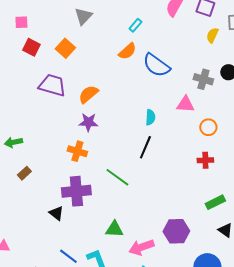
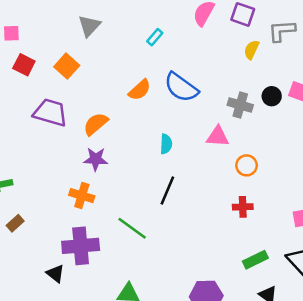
orange semicircle: (127, 51) -> (140, 90), moved
cyan semicircle: (150, 117) -> (166, 144), moved

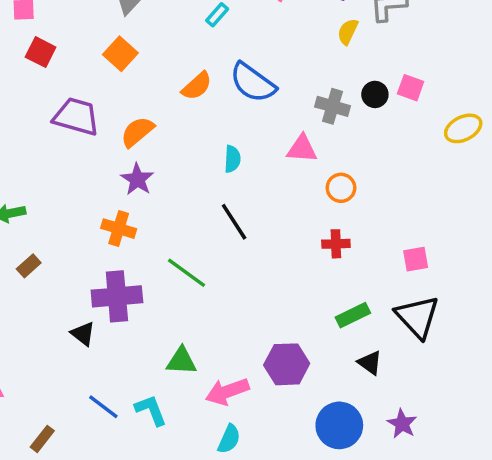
orange square: (67, 66) -> (120, 54), moved
purple star: (96, 159) -> (137, 179), turned 30
black line: (167, 191) -> (234, 222), turned -56

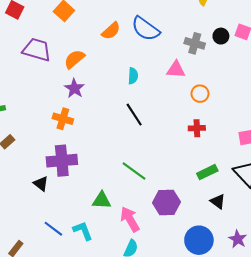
green line: (187, 273) -> (134, 171), moved
pink arrow: (227, 391) -> (130, 219), turned 80

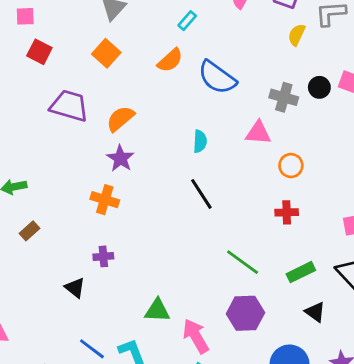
orange semicircle: (111, 31) -> (170, 60), moved
purple cross: (62, 161) -> (103, 256), size x0.5
green line: (134, 171) -> (243, 262), moved

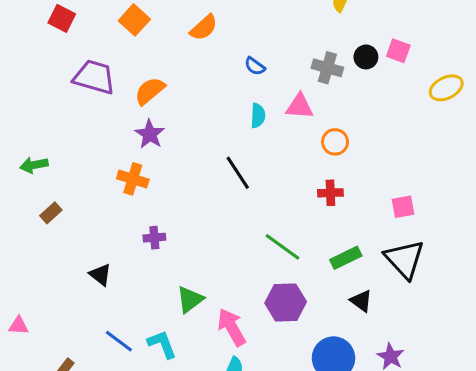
blue semicircle: (217, 77) -> (255, 66), moved, size x0.5
cyan semicircle: (200, 141) -> (258, 116), moved
purple cross: (103, 256) -> (154, 238), moved
green triangle: (157, 310) -> (190, 299), turned -40

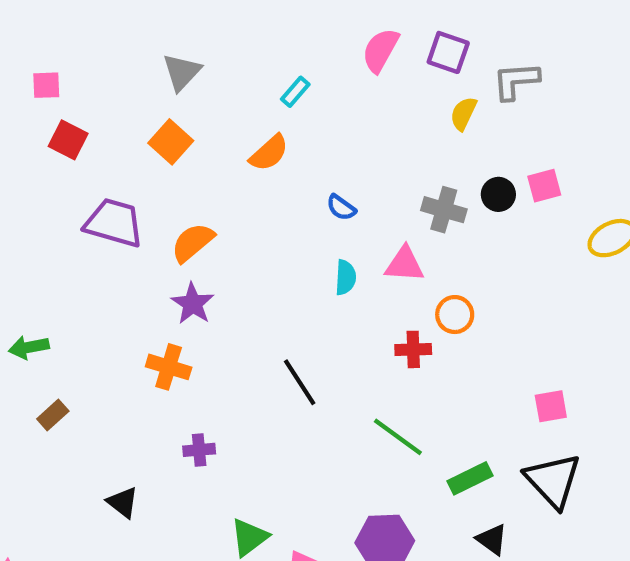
pink square: (398, 51) -> (544, 186), turned -35
black line: (238, 173) -> (300, 382), moved
red cross: (330, 193) -> (413, 349), moved
green line: (283, 247) -> (398, 437), moved

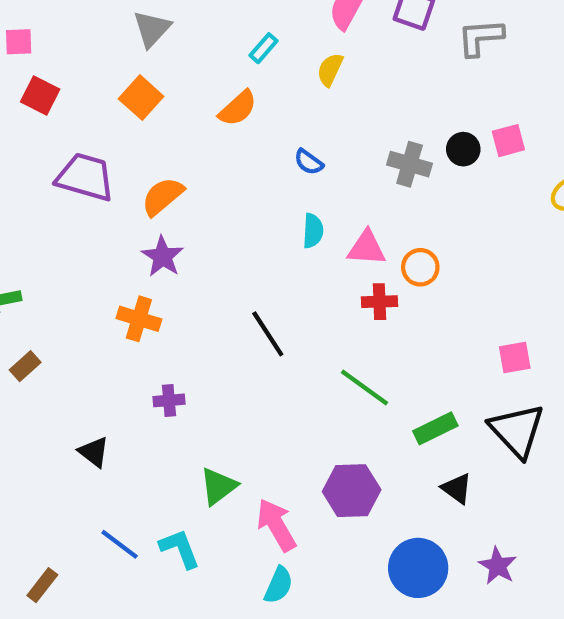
yellow semicircle: (463, 114) -> (330, 70), moved
pink triangle: (404, 264) -> (367, 248), moved

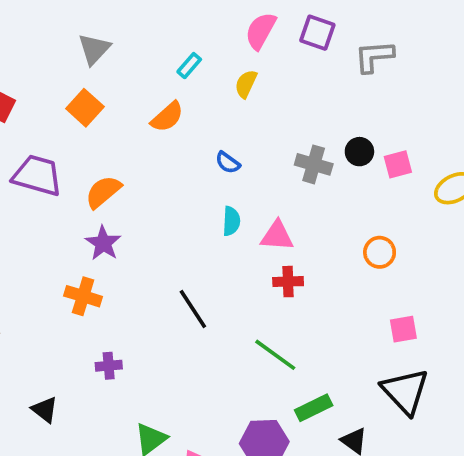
pink square: (508, 141) -> (398, 164), moved
orange circle: (420, 267) -> (380, 252), moved
green rectangle: (435, 428) -> (314, 408), moved

